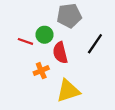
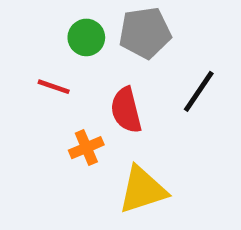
green circle: (45, 35) -> (86, 37), moved

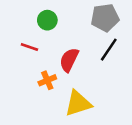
gray pentagon: (145, 33) -> (105, 18), moved
red semicircle: (126, 110) -> (69, 60), turned 40

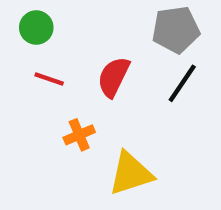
green circle: (47, 20) -> (36, 28), moved
red semicircle: (69, 60) -> (114, 77), moved

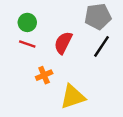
green circle: (36, 28) -> (27, 22), moved

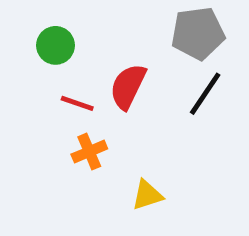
red line: (27, 44) -> (77, 103), moved
yellow triangle: (73, 97) -> (147, 195), size x0.6

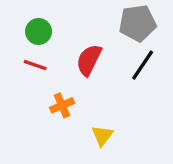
red line: (77, 103) -> (35, 65), moved
yellow triangle: (147, 195) -> (102, 136), turned -35

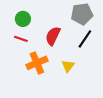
orange cross: (62, 105) -> (37, 63), size x1.5
yellow triangle: (102, 136) -> (68, 66), moved

